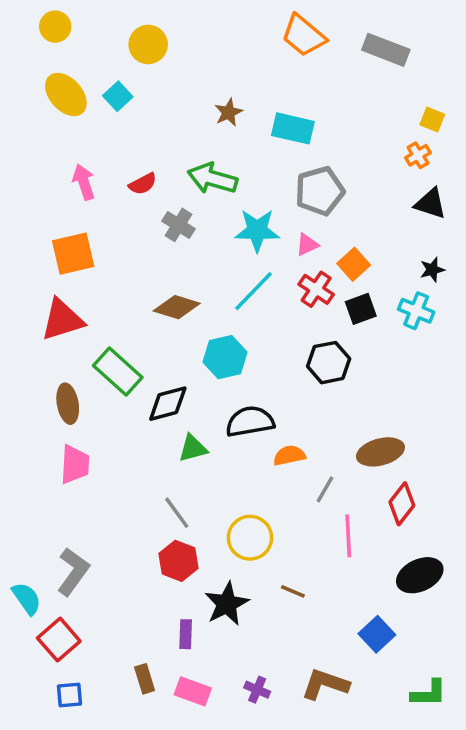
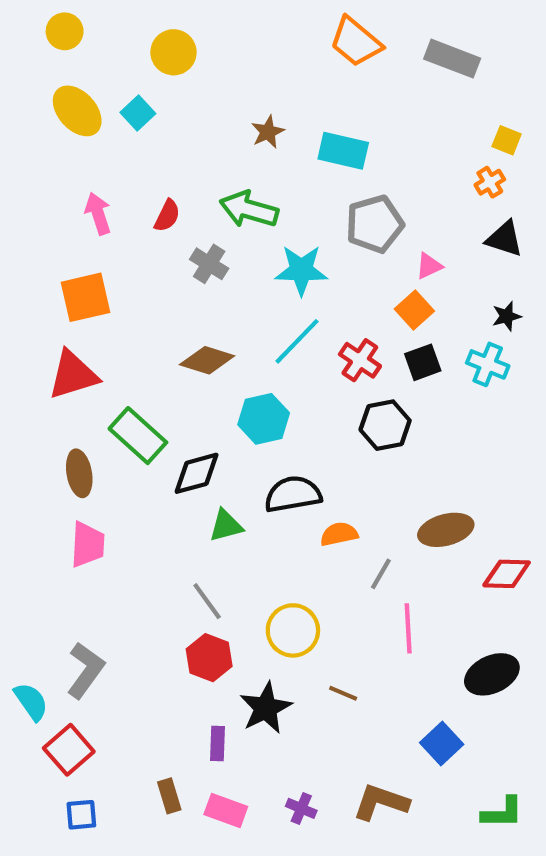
red semicircle: (143, 184) -> (167, 216), turned -36
pink triangle: (307, 245) -> (429, 266), moved
red cross: (316, 289) -> (360, 360), moved
red diamond: (402, 504) -> (507, 574), moved, turned 54

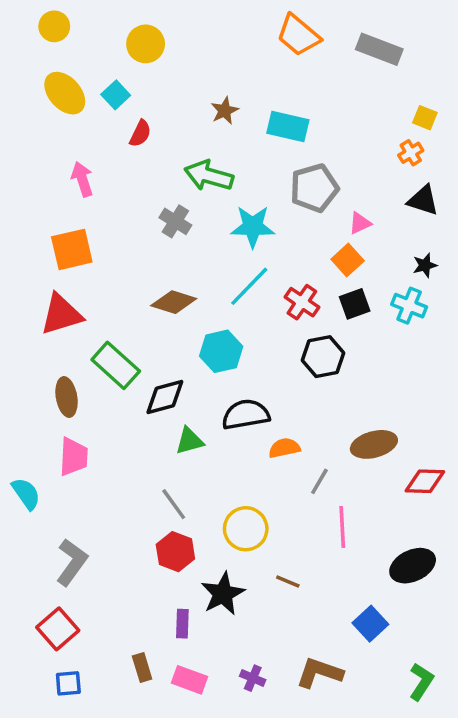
red semicircle: (167, 216) -> (140, 134), moved
cyan semicircle: (31, 702) -> (26, 494), moved
green L-shape: (502, 813) -> (421, 682), turned -57

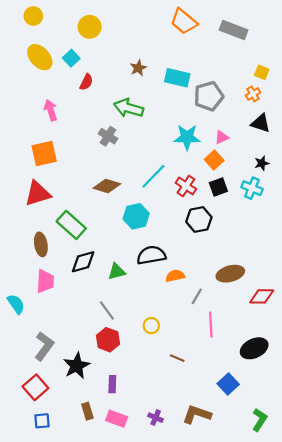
gray pentagon: (314, 188) -> (209, 96), moved
cyan star: (253, 227) -> (187, 137), moved
black diamond: (165, 397) -> (83, 262), moved
yellow circle: (246, 529) -> (151, 326), size x0.6
black star: (223, 594) -> (77, 366), moved

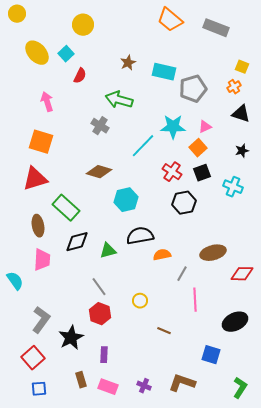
yellow circle: (33, 16) -> (17, 14), moved
orange square: (44, 153) -> (41, 142), turned 30
cyan line: (153, 176) -> (143, 146), moved
cyan cross: (252, 188) -> (233, 187), moved
blue square: (228, 384) -> (211, 355), turned -30

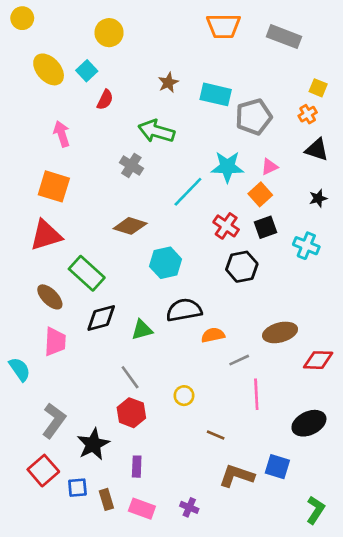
orange trapezoid: (170, 20) -> (223, 26), turned -40
brown ellipse: (38, 226) -> (50, 297), turned -35
gray line: (182, 274) -> (239, 360), turned 35
brown L-shape: (182, 383) -> (237, 476), moved
blue square: (39, 389) -> (77, 488), moved

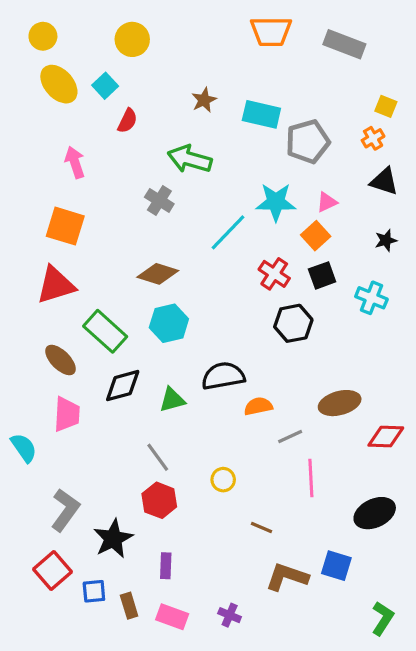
yellow circle: (22, 18) -> (43, 36), moved
cyan hexagon: (166, 263) -> (169, 323), moved

